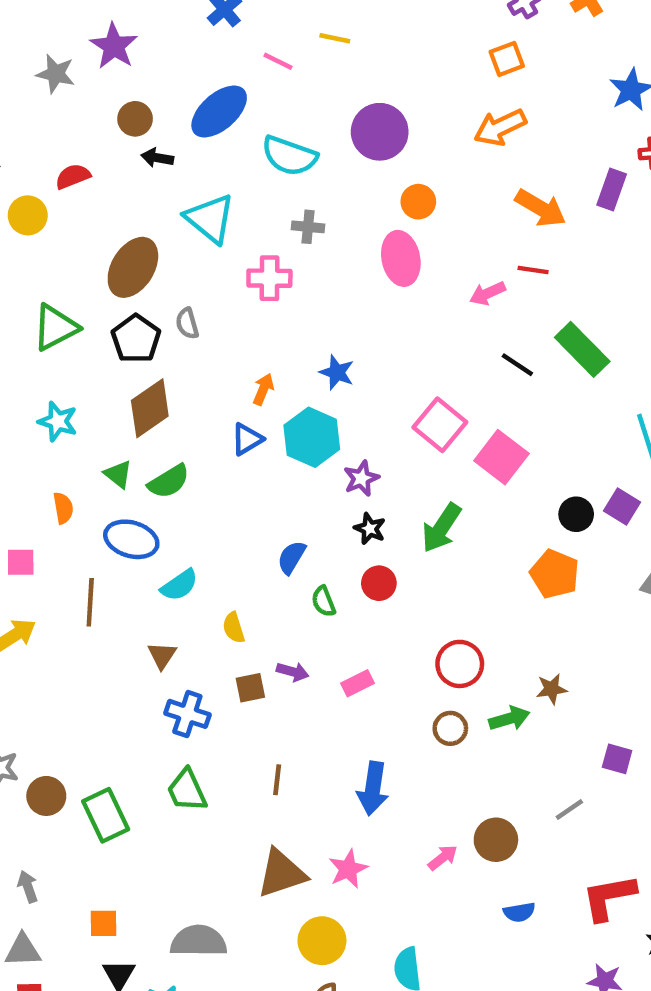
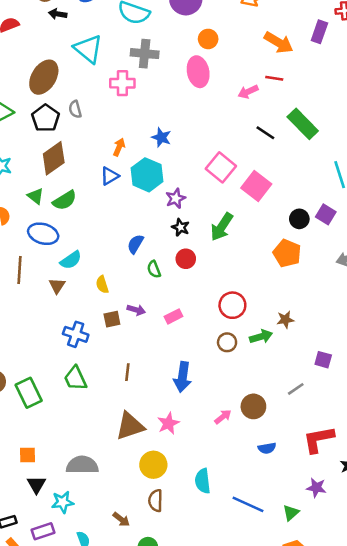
gray cross: (308, 227) -> (145, 54), size x1.5
brown triangle: (162, 655) -> (57, 286), moved

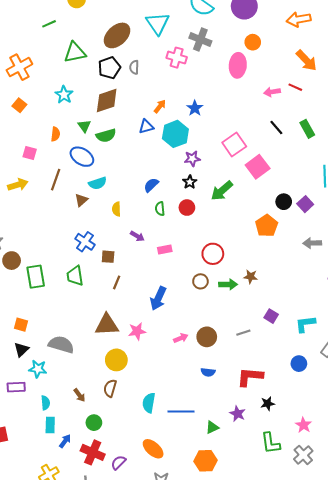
green rectangle: (303, 124) -> (307, 129), size x0.7
brown square: (112, 319) -> (108, 257), moved
cyan semicircle: (203, 481) -> (149, 403), moved
blue line: (248, 504) -> (181, 412), turned -40

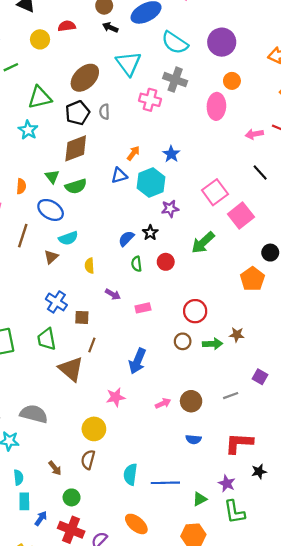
cyan star: (64, 95) -> (28, 130), moved
black star: (190, 182) -> (150, 233), moved
brown triangle: (107, 325) -> (71, 369), moved, turned 45
green L-shape: (270, 443) -> (234, 512), moved

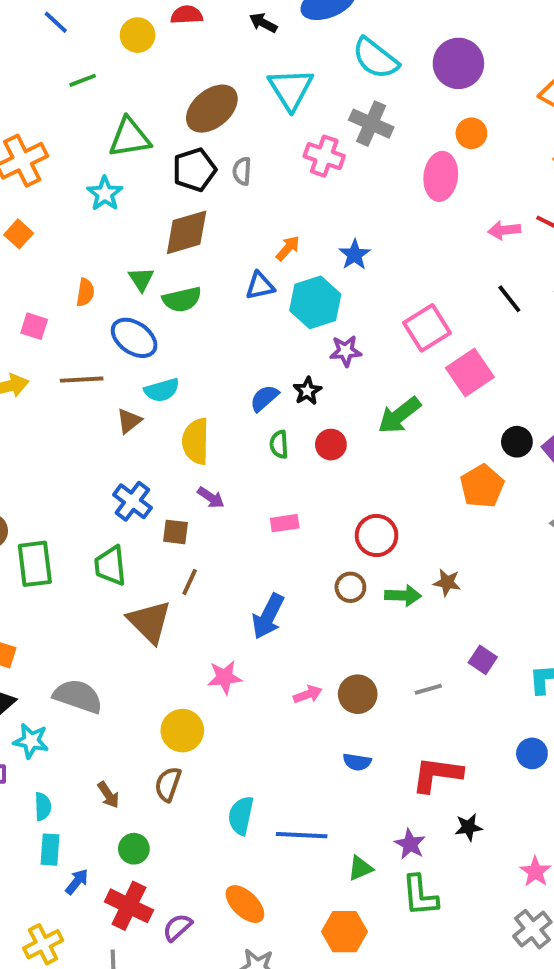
brown line: (23, 236) -> (82, 380), turned 65
yellow semicircle: (89, 266) -> (196, 441), size x1.6
purple arrow: (113, 294) -> (211, 498), moved

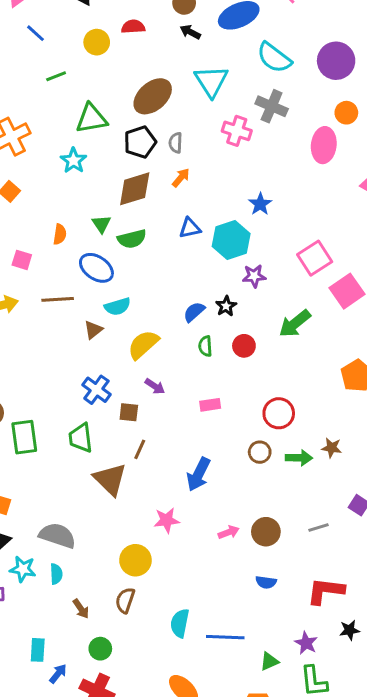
orange arrow: (288, 248) -> (181, 178), moved
yellow semicircle: (196, 441) -> (143, 344), turned 48
cyan semicircle: (43, 807) -> (56, 574), moved

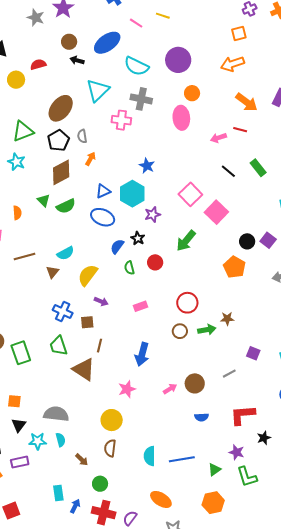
cyan triangle: (211, 81) -> (98, 90), turned 30
blue ellipse: (96, 268) -> (103, 217), moved

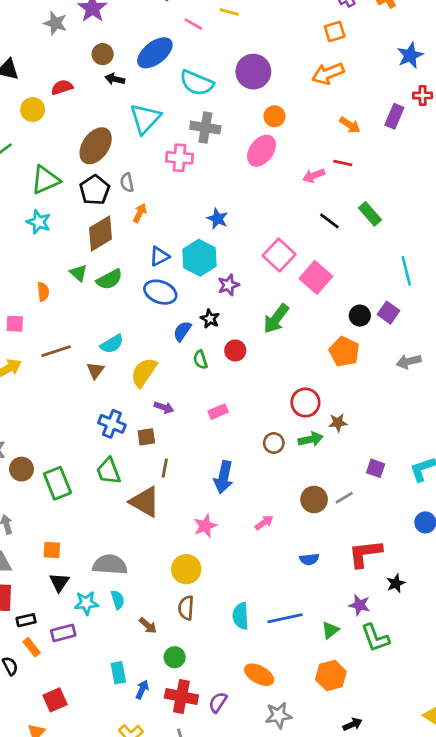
orange arrow: (247, 102) -> (350, 125), size x0.7
pink ellipse: (181, 118) -> (261, 151), turned 45
red circle: (187, 303) -> (305, 403), moved
brown circle: (195, 383) -> (314, 499), moved

